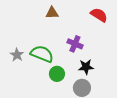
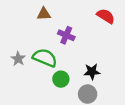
brown triangle: (52, 13) -> (44, 14), moved
purple cross: (75, 44) -> (66, 35), moved

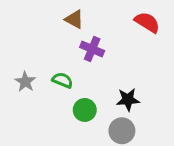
brown triangle: (44, 14) -> (74, 19), moved, turned 32
green semicircle: (45, 58) -> (62, 80), size x0.6

